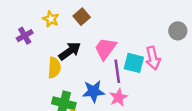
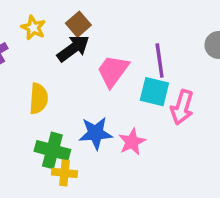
black arrow: (70, 51) -> (73, 48), moved
pink arrow: (153, 58) -> (182, 107), moved, turned 30
purple line: (117, 71) -> (160, 61), moved

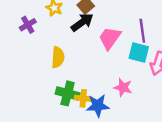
blue star: (96, 133) -> (98, 106), moved
pink star: (132, 142) -> (123, 87), turned -30
yellow cross: (65, 173) -> (83, 98), moved

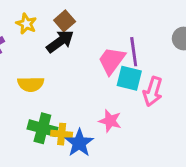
pink trapezoid: (110, 38) -> (112, 61), moved
yellow semicircle: (58, 57) -> (31, 84), turned 85
blue star: (98, 106) -> (79, 143), turned -30

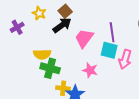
pink trapezoid: (112, 61) -> (84, 38), moved
pink star: (110, 121) -> (90, 70), moved
green cross: (42, 128) -> (50, 68), moved

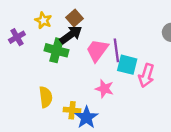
purple line: (112, 32) -> (116, 50), moved
yellow semicircle: (42, 54) -> (46, 97), moved, turned -96
green cross: (50, 68) -> (56, 50), moved

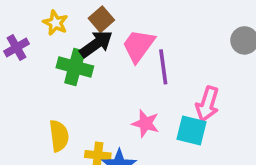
pink trapezoid: (97, 50) -> (138, 46), moved
cyan square: (127, 65) -> (192, 131), moved

